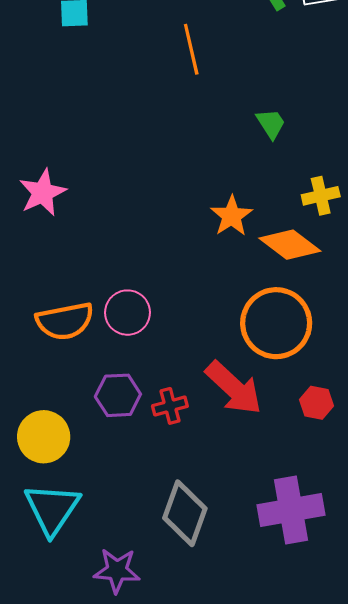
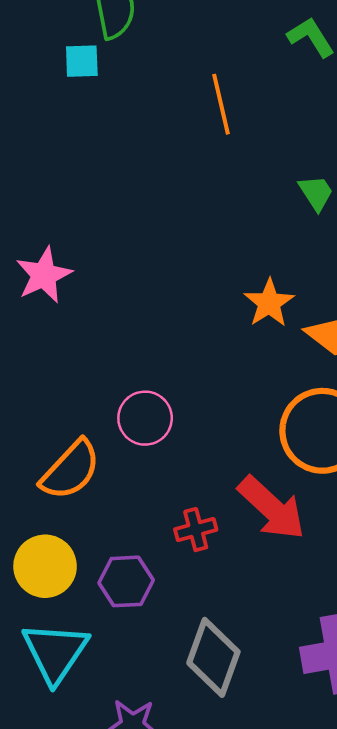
orange semicircle: (65, 321) -> (70, 470), moved, turned -36
purple hexagon: (118, 395) -> (126, 581), moved

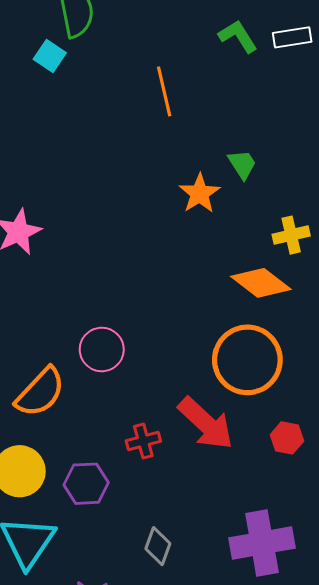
cyan square: (82, 61) -> (50, 56), turned 36
orange star: (269, 303) -> (200, 193), moved
gray diamond: (213, 657) -> (158, 546), size x0.6

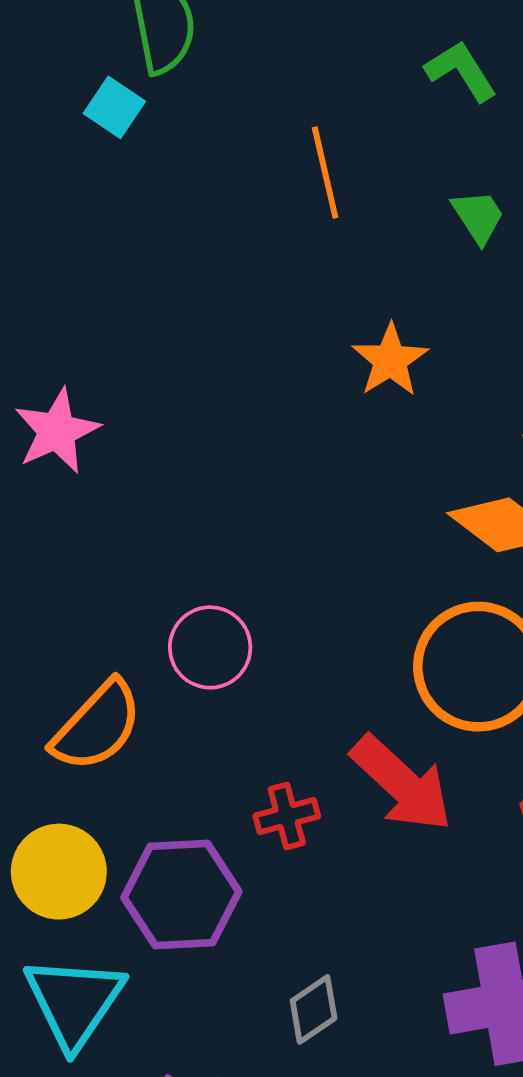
green trapezoid: (242, 164) -> (478, 216), moved
purple hexagon: (86, 484) -> (181, 895), size x1.4
gray diamond: (158, 546) -> (314, 1009), turned 36

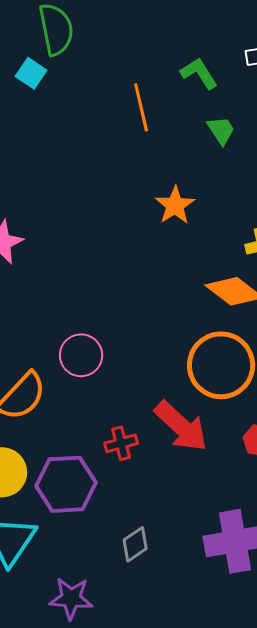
green L-shape: (461, 71) -> (199, 73), moved

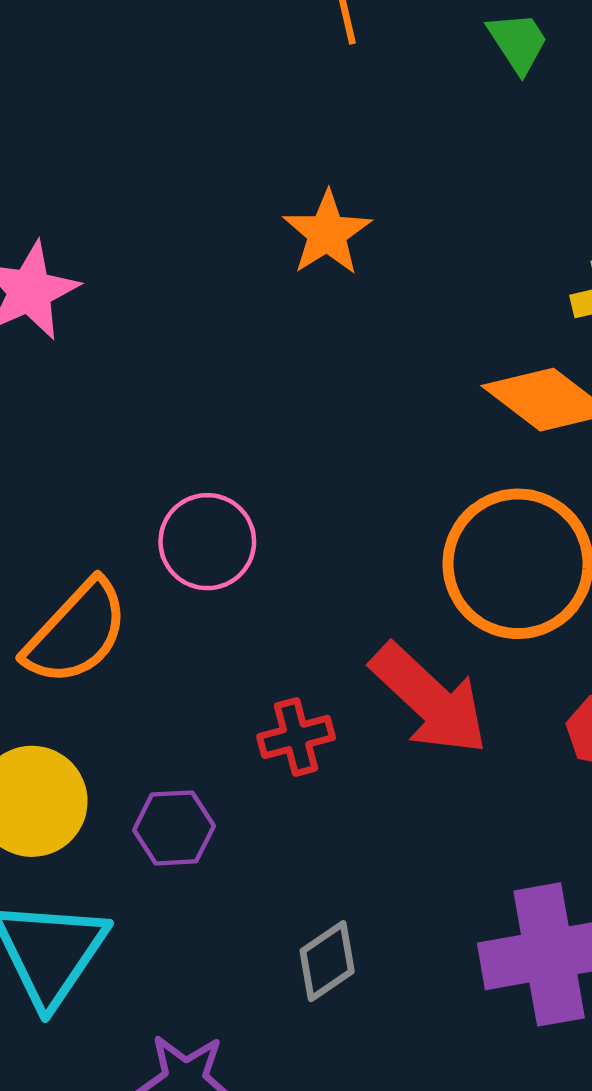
orange star: (175, 205) -> (327, 233), moved
purple hexagon: (66, 484) -> (174, 828), size x0.6

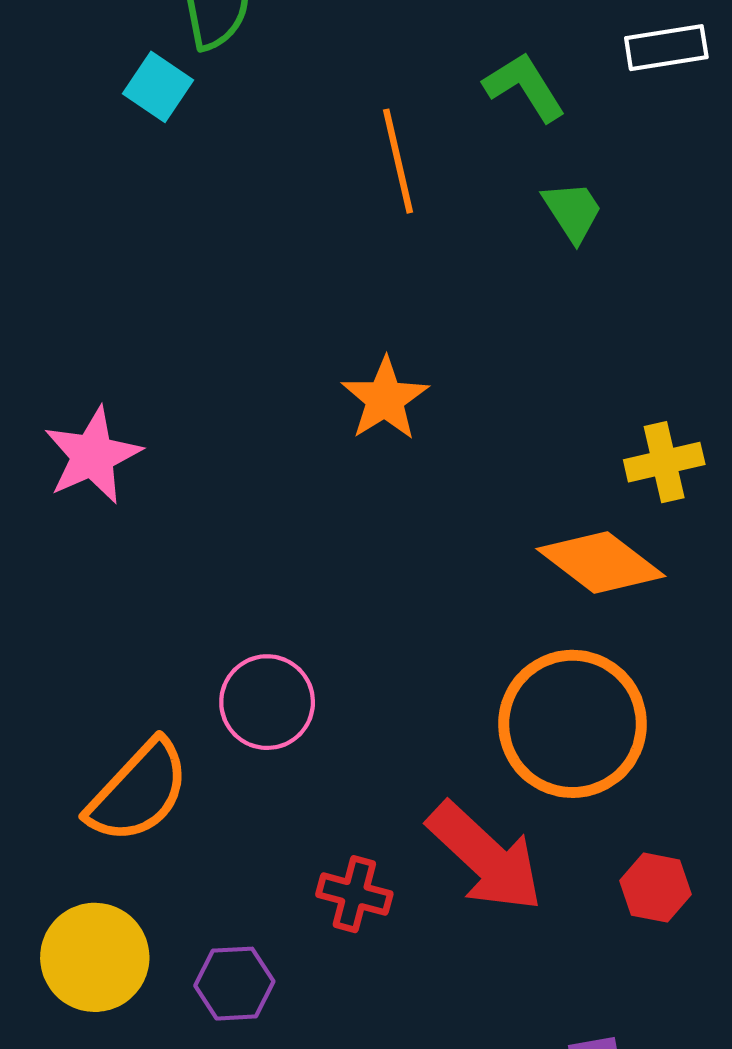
red cross: (296, 737) -> (354, 894), turned 30

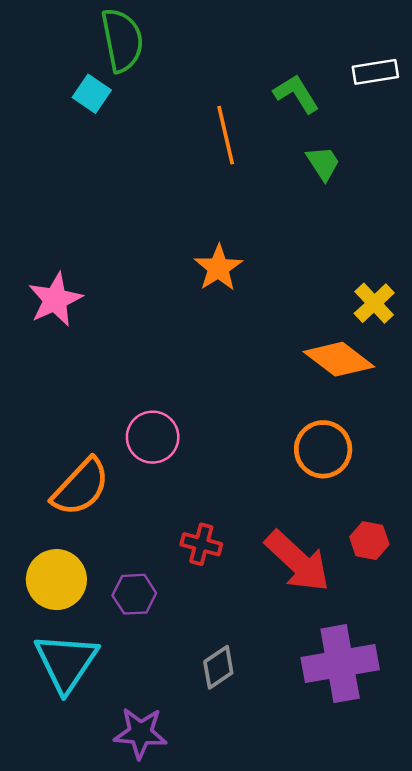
yellow cross: (664, 462) -> (374, 303), turned -30
orange circle: (573, 724) -> (323, 449), size x0.7
red arrow: (485, 857) -> (297, 561), moved

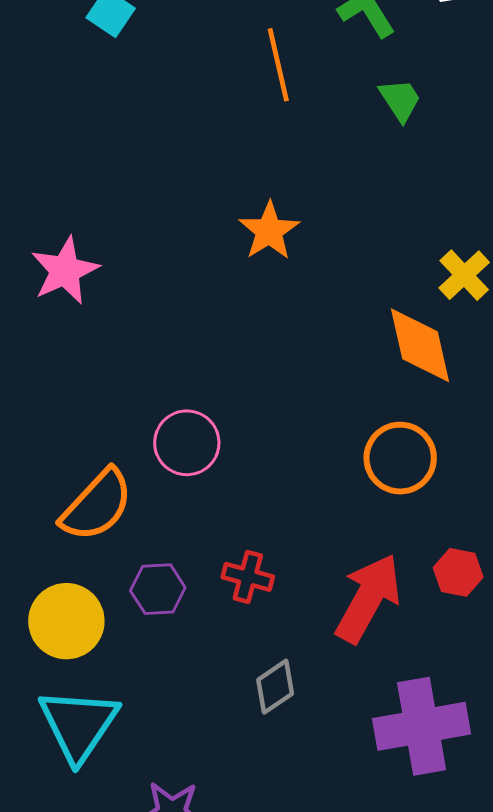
orange diamond: (339, 359) -> (420, 345), turned 40
red arrow: (297, 561) -> (368, 598), turned -104
purple hexagon: (134, 594) -> (158, 589), moved
gray diamond: (218, 667) -> (275, 687), moved

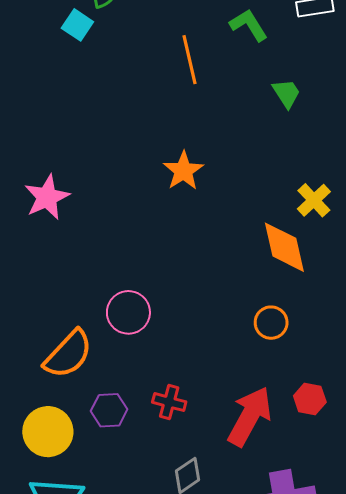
green trapezoid: (400, 100) -> (286, 93), moved
orange circle: (400, 458) -> (271, 323), size x0.7

